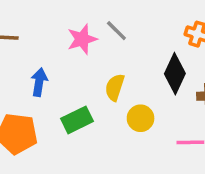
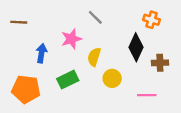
pink star: (82, 39) -> (71, 39), moved

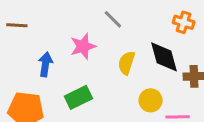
black diamond: (136, 47) -> (164, 57), turned -40
yellow semicircle: (94, 57) -> (126, 63), moved
yellow circle: (112, 78) -> (151, 100), moved

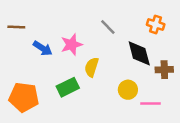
gray line: (113, 19) -> (108, 27), moved
yellow semicircle: (126, 63) -> (92, 67), moved
blue arrow: (45, 64) -> (43, 48), moved, turned 114

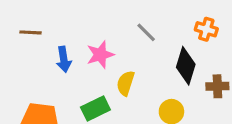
blue arrow: (43, 48) -> (64, 59), turned 48
black diamond: (139, 53) -> (186, 66), turned 32

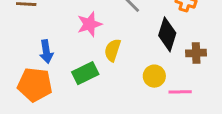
blue arrow: (64, 59) -> (46, 52), moved

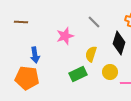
yellow semicircle: (113, 50) -> (91, 54), moved
green rectangle: (85, 73) -> (78, 74), moved

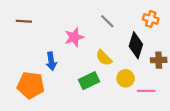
yellow semicircle: (91, 54) -> (104, 58), turned -63
blue arrow: (35, 55) -> (51, 61), moved

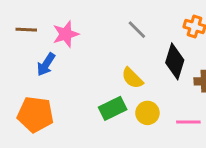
pink star: (74, 37) -> (66, 34), moved
blue arrow: (51, 61) -> (46, 64), moved, turned 42
yellow circle: (126, 78) -> (147, 113), moved

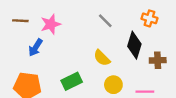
green rectangle: (113, 108) -> (72, 81), moved

